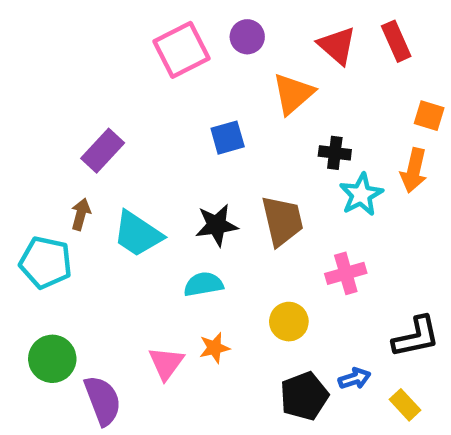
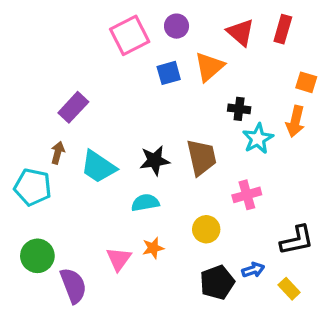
red rectangle: (396, 41) -> (283, 29), turned 40
blue square: (228, 138) -> (169, 73), moved

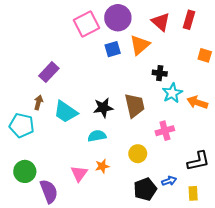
purple circle: (177, 26) -> (118, 18), size x1.6
orange arrow: (295, 121) -> (197, 102), moved, turned 96
yellow rectangle: (289, 289) -> (193, 193), turned 40

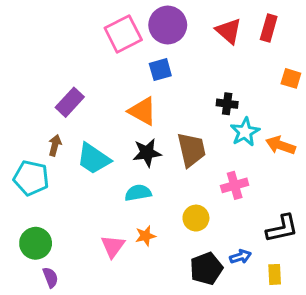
orange triangle: (140, 45) -> (142, 111), moved, turned -50
purple semicircle: (49, 191) -> (50, 277), moved, size x0.6

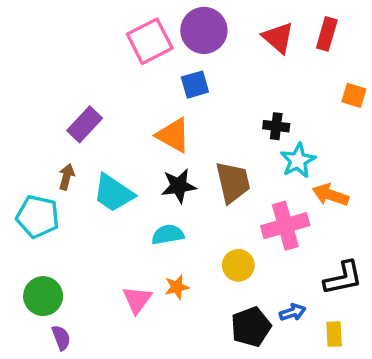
orange arrow: (281, 145) -> (330, 195), moved
pink cross: (235, 185) -> (285, 226), size x1.4

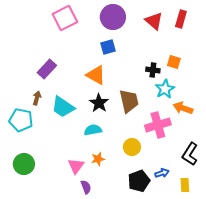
pink square: (150, 41) -> (65, 18), moved
orange square: (354, 95) -> (174, 62), moved
black star: (179, 186) -> (99, 103), turned -30
black L-shape: (343, 278) -> (190, 154), turned 135
purple semicircle: (61, 338) -> (86, 187), moved

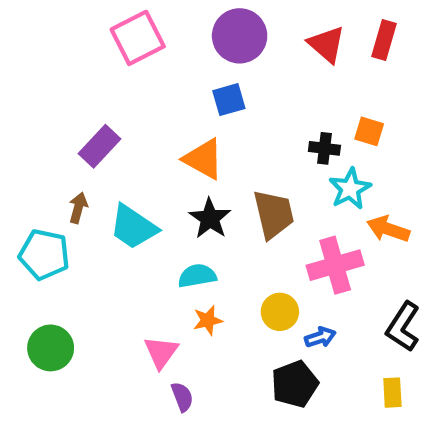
orange star: (98, 159) -> (208, 320), moved
blue arrow: (162, 173) -> (320, 337), moved

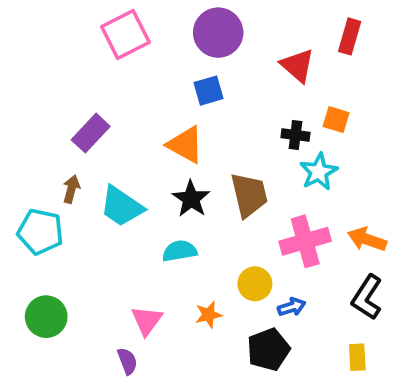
red triangle: (327, 44) -> (297, 65), moved
orange arrow: (388, 229) -> (367, 239), moved
orange star: (208, 320) -> (209, 315), moved
purple semicircle: (182, 397) -> (127, 361), moved

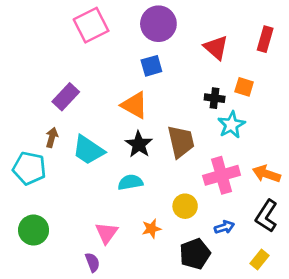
red rectangle: (350, 36) -> (265, 39), moved
blue arrow: (292, 307) -> (224, 227), moved
yellow rectangle: (357, 357) -> (259, 259), turned 42

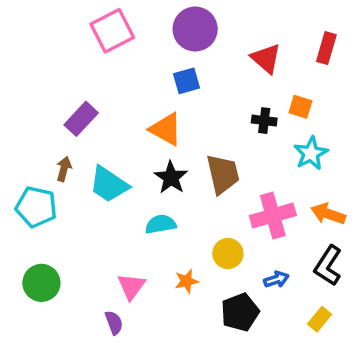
cyan star: (231, 125) -> (311, 153), moved

